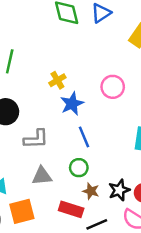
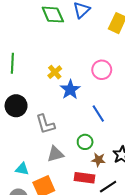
blue line: (84, 137) -> (98, 113), moved
gray L-shape: (36, 139) -> (45, 124), turned 85

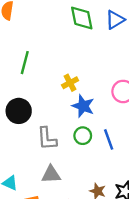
blue star: (70, 90) -> (83, 106), turned -30
green circle: (85, 142) -> (83, 136), moved

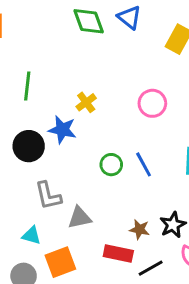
blue triangle: (115, 20) -> (129, 17), turned -42
blue star: (83, 106) -> (62, 130), moved
gray L-shape: (47, 139) -> (48, 196), moved

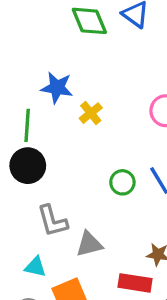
green line: (27, 86) -> (27, 125), moved
blue star: (62, 130) -> (57, 88), moved

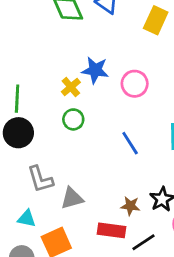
blue star: (57, 88) -> (95, 70), moved
green circle: (122, 182) -> (73, 119), moved

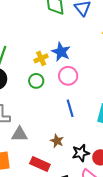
pink circle: (135, 84) -> (68, 76), moved
brown star: (130, 206) -> (57, 141), moved

